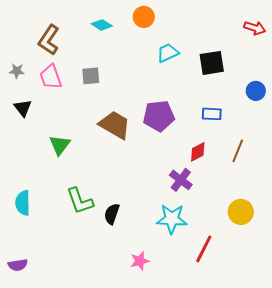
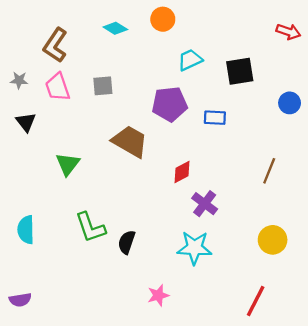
blue rectangle: (212, 114) -> (215, 118), moved
purple pentagon: (159, 116) -> (170, 104), moved
red diamond: (198, 152) -> (182, 172), moved
red line: (204, 249) -> (256, 301), moved

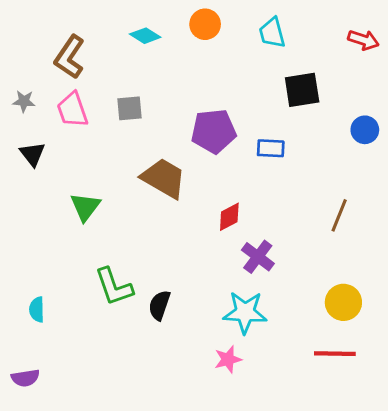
cyan trapezoid: (190, 60) -> (272, 33), moved, turned -80
cyan semicircle: (26, 230) -> (37, 309), moved, size x0.7
pink star: (158, 295) -> (228, 359), moved
red line: (256, 301) -> (335, 354), moved, turned 64

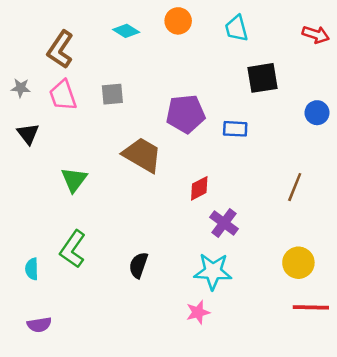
green L-shape: (114, 287) -> (73, 249), moved, turned 54
red line: (335, 354) -> (311, 307), moved
purple semicircle: (25, 378) -> (39, 325), moved

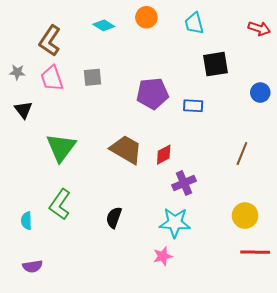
brown trapezoid: (142, 155) -> (126, 149), moved
green triangle: (74, 180) -> (61, 147), size x1.4
purple cross: (224, 223) -> (184, 183), turned 30

